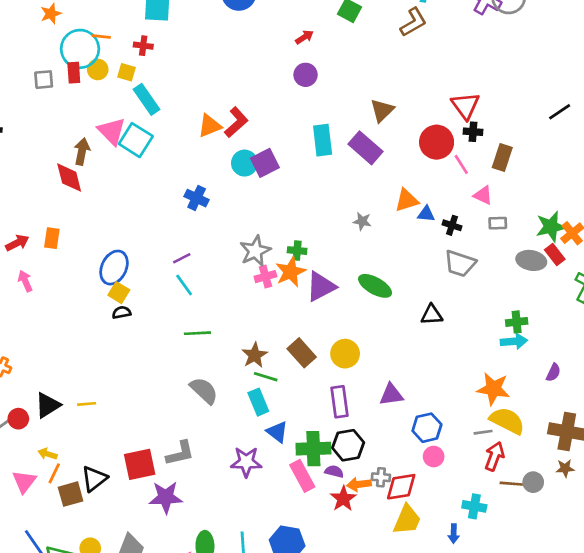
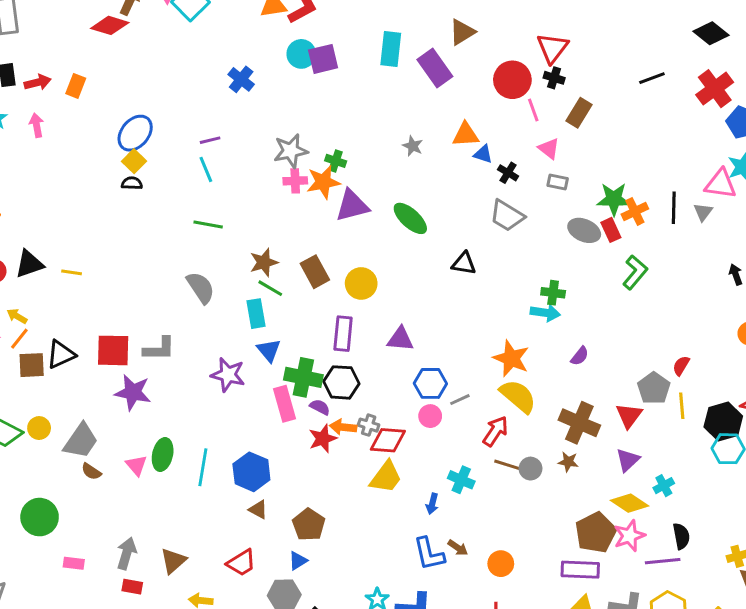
red diamond: (69, 178) -> (110, 25), turned -72
gray line: (483, 432) -> (460, 400), moved, turned -30

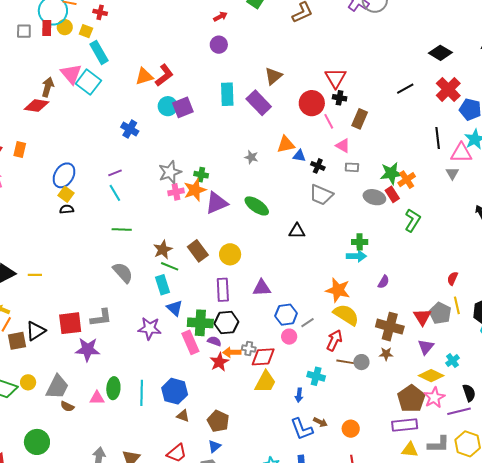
black line: (674, 208) -> (438, 138), moved
gray pentagon: (654, 388) -> (440, 313), moved
pink triangle: (136, 465) -> (97, 398), turned -42

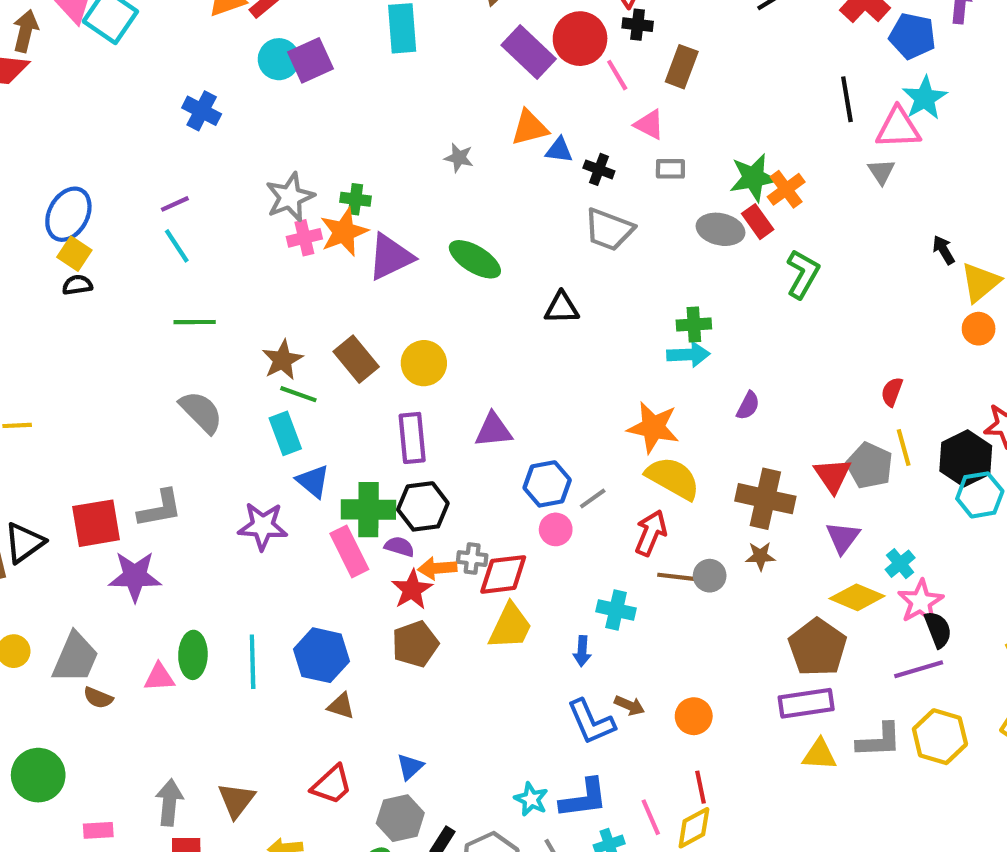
purple rectangle: (259, 103) -> (529, 52), moved
pink star: (434, 398) -> (921, 602), moved
brown pentagon: (218, 421) -> (415, 644), moved, turned 30

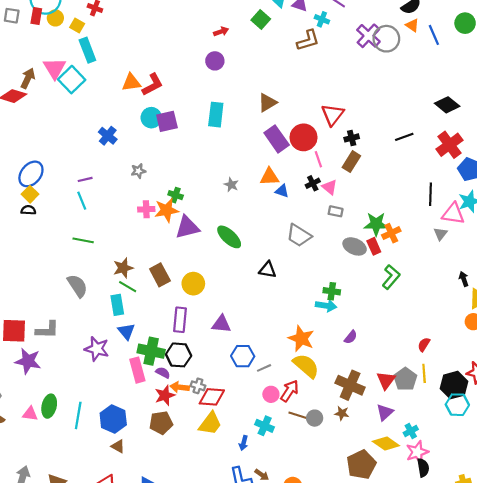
black cross: (638, 25) -> (352, 138), moved, turned -32
black cross: (599, 169) -> (313, 183), moved, turned 32
gray star: (290, 197) -> (138, 171), moved, size x0.6
pink circle: (556, 529) -> (271, 394), moved

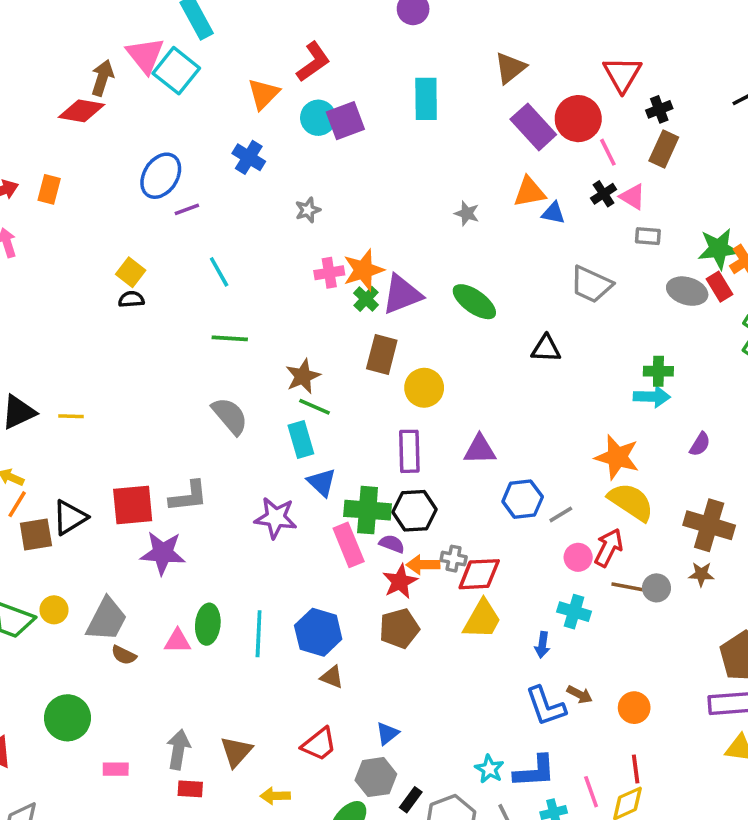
orange triangle: (131, 82) -> (263, 94), moved, turned -30
blue ellipse: (31, 174) -> (161, 176), moved
purple line: (85, 179) -> (187, 209), moved
green cross: (176, 195) -> (366, 299), moved, turned 32
brown rectangle: (160, 275) -> (382, 354), moved, turned 50

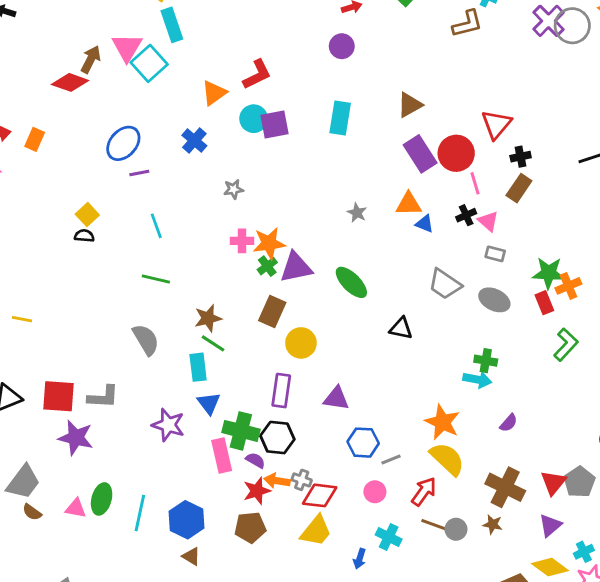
gray ellipse: (687, 291) -> (494, 300), moved
pink circle: (578, 557) -> (375, 492), moved

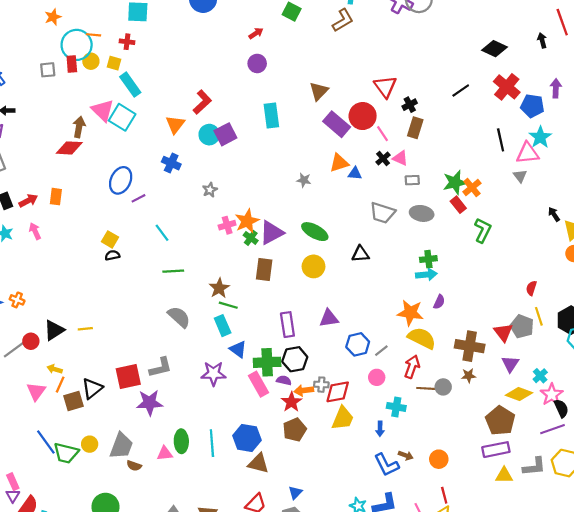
yellow circle: (301, 343) -> (313, 266), moved
purple semicircle: (509, 423) -> (439, 302), moved
brown triangle: (191, 556) -> (258, 463), size x1.5

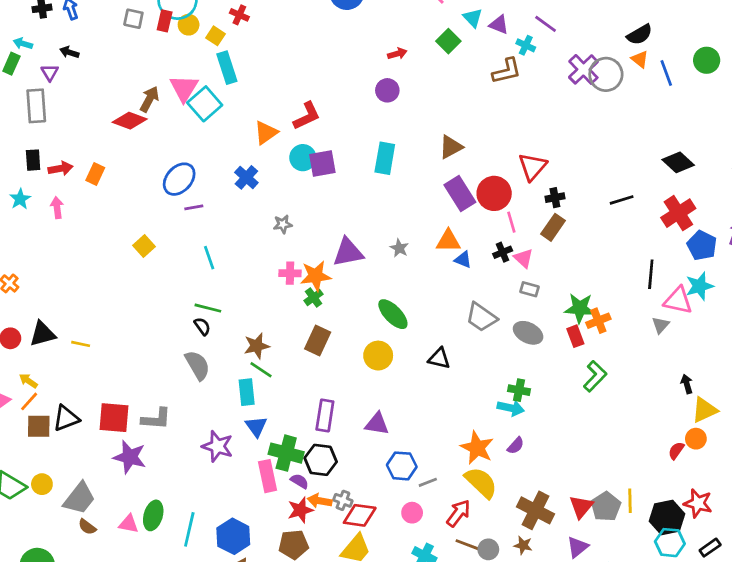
purple triangle: (272, 233) -> (348, 252), moved
black semicircle: (112, 255) -> (202, 326), moved, turned 48
red semicircle: (531, 288) -> (676, 451), moved

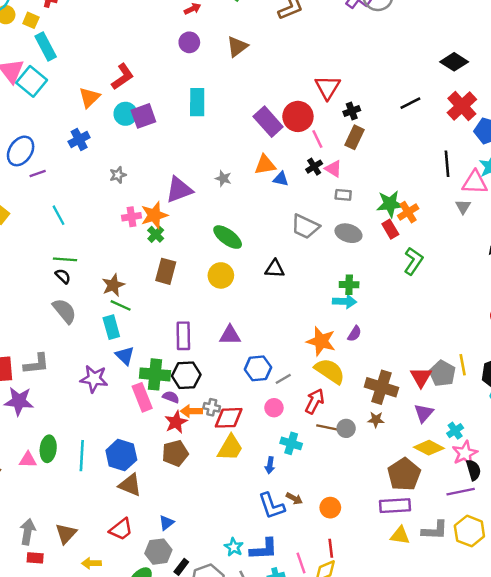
brown triangle: (451, 147) -> (237, 47), moved
blue cross: (246, 177) -> (79, 139), turned 30

